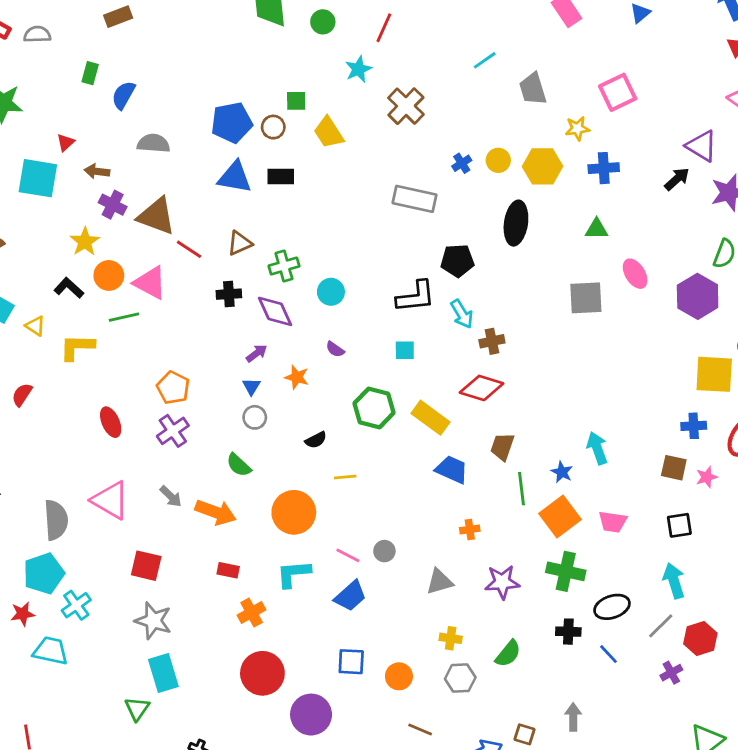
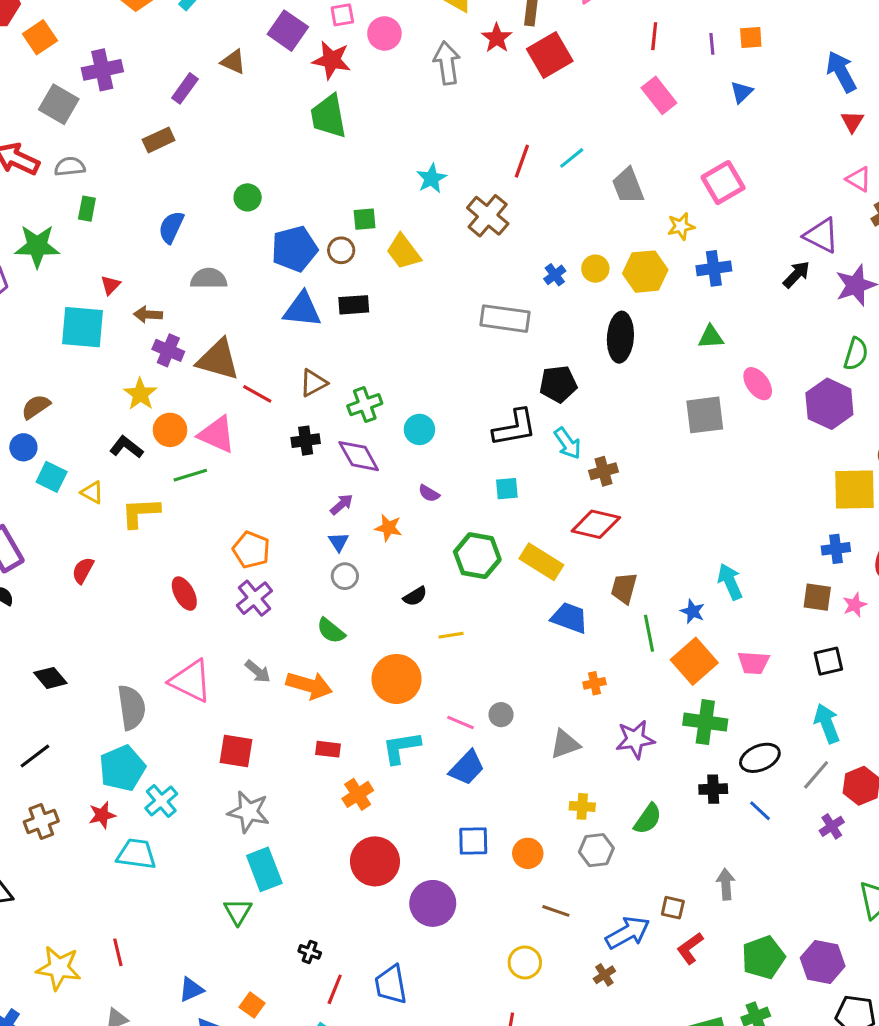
green circle: (323, 22) -> (248, 197), moved
red line: (384, 28) -> (522, 161), moved
green rectangle: (90, 73) -> (87, 209), moved

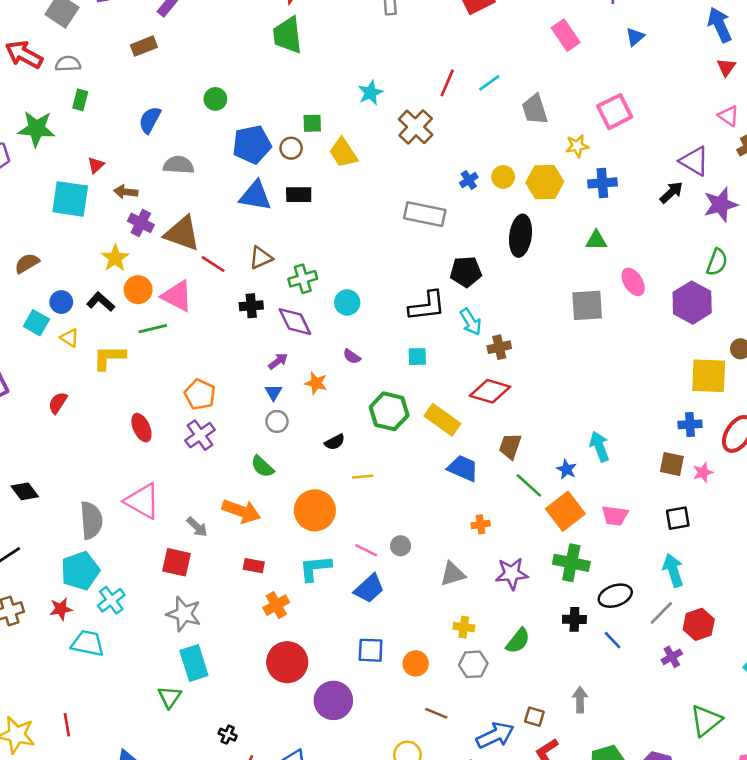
blue circle: (23, 447) -> (61, 302), moved
green line: (649, 633) -> (529, 485), turned -40
gray arrow: (258, 671) -> (197, 527), moved

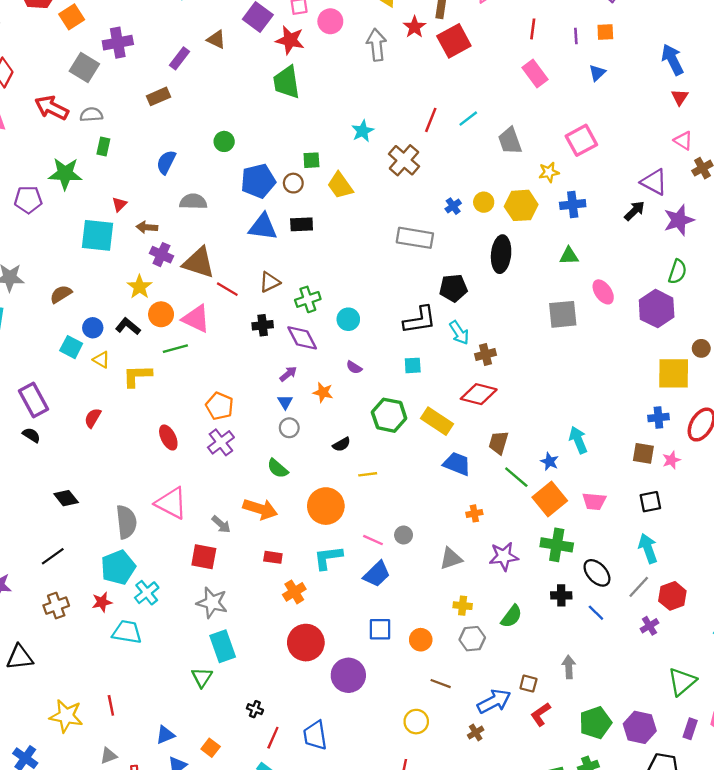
black ellipse: (615, 596) -> (597, 573), turned 68

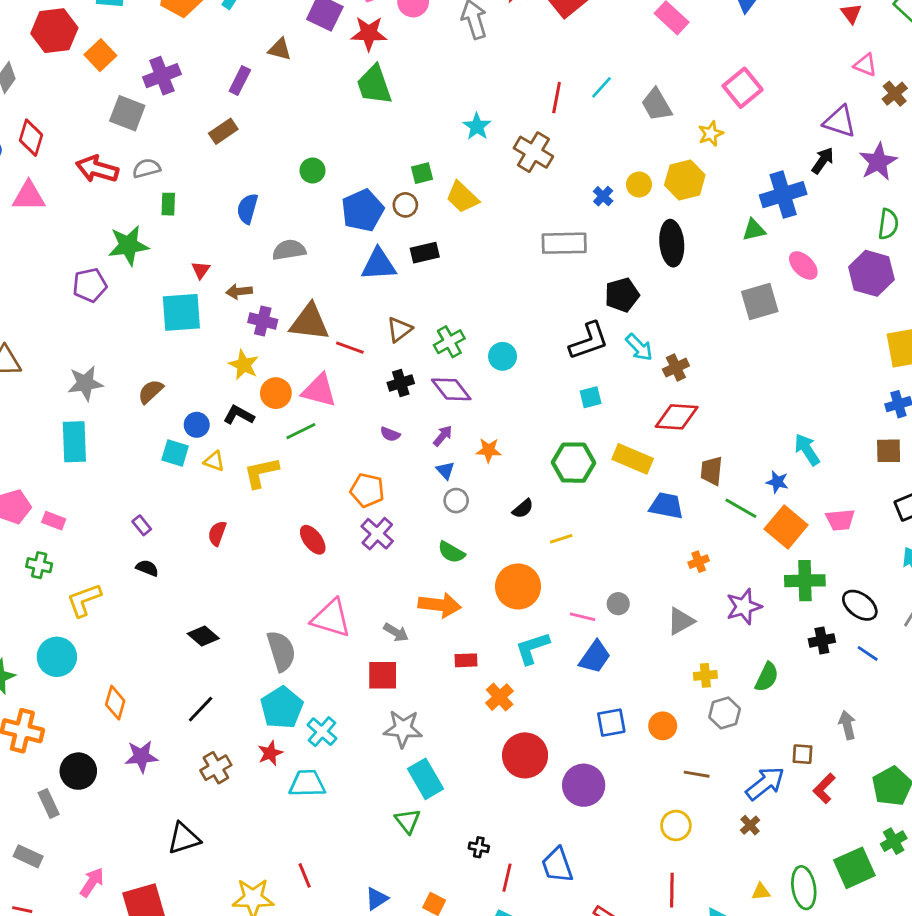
blue cross: (573, 204) -> (783, 195), moved, size x1.4
purple semicircle: (354, 367) -> (390, 434), moved
purple rectangle: (33, 400) -> (142, 525), size x0.5

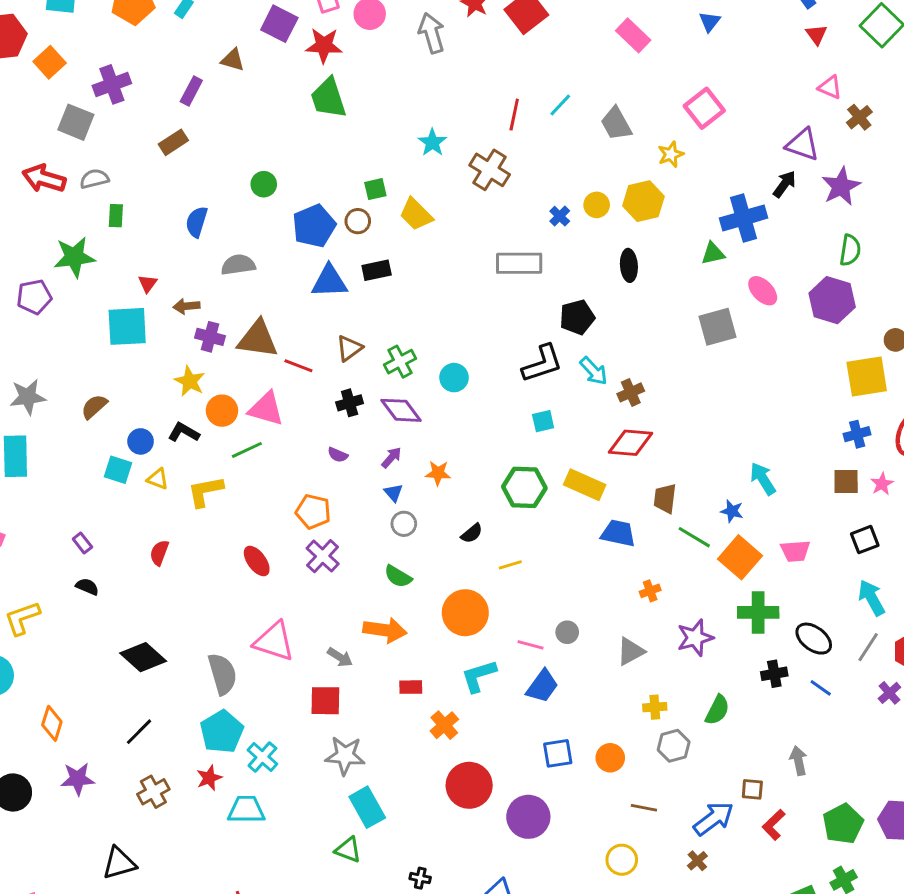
black ellipse: (672, 243) -> (629, 265), size x0.7
black diamond: (203, 636) -> (143, 657), size x1.4
green triangle: (408, 821) -> (348, 850), turned -32

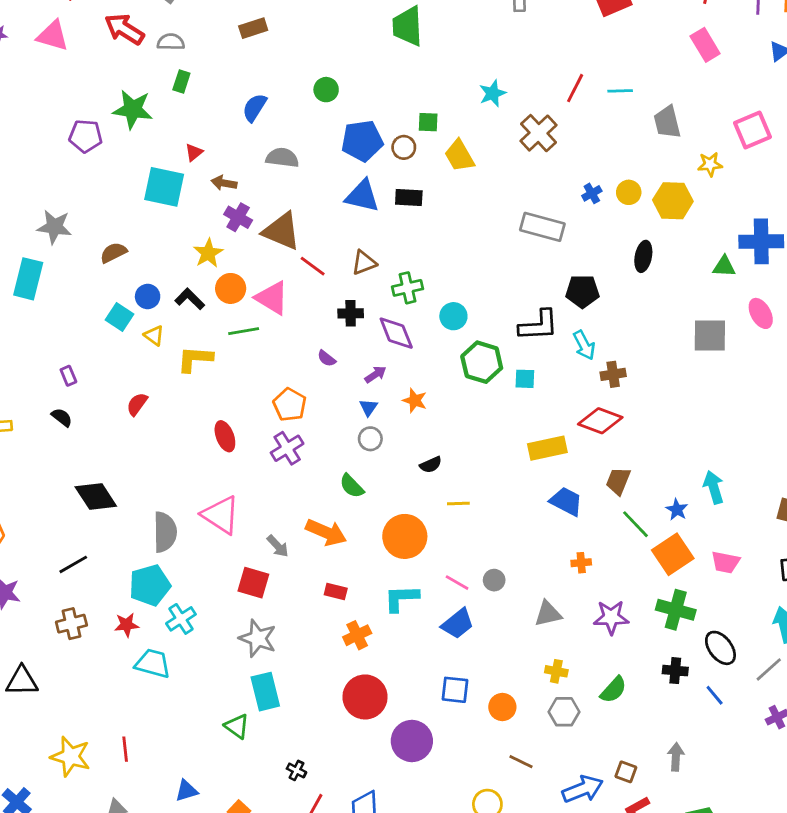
cyan line: (560, 105) -> (620, 91), turned 30
yellow rectangle: (585, 485) -> (547, 448), turned -51
green hexagon: (524, 487) -> (482, 362), moved

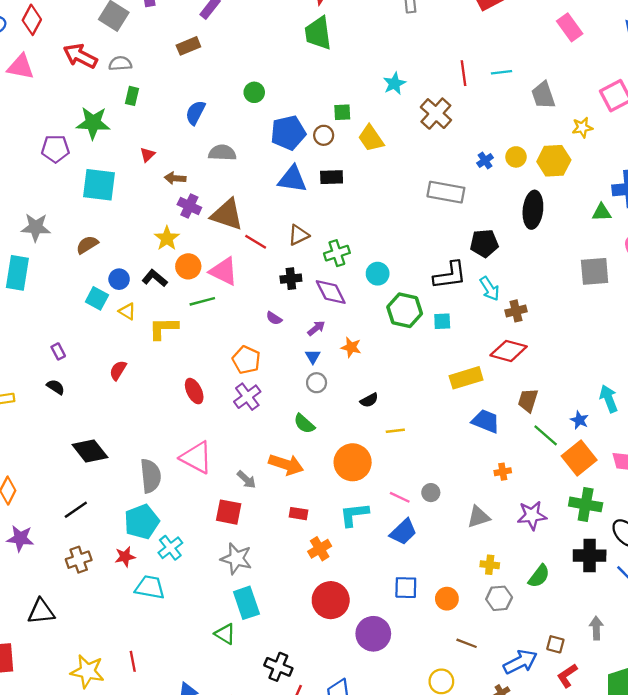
red line: (575, 88) -> (464, 73), turned -30
cyan square: (164, 187) -> (99, 185), moved
black ellipse: (643, 256) -> (533, 210), size x1.4
black cross: (675, 671) -> (590, 556), size x1.5
black cross: (296, 770) -> (278, 667), size x1.6

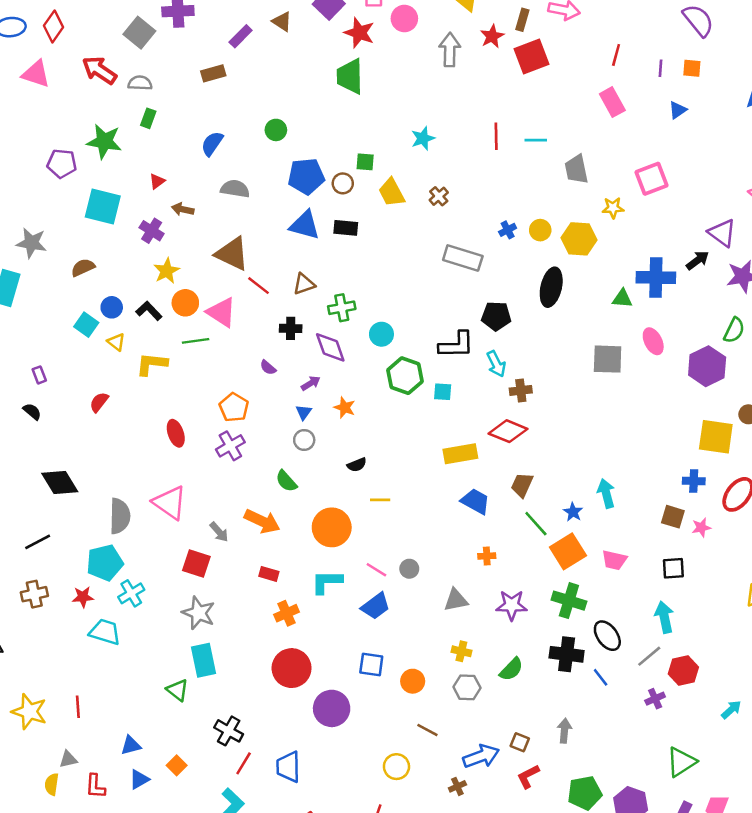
brown cross: (436, 114) -> (439, 196), moved, size x0.6
purple cross: (189, 206) -> (152, 231), moved

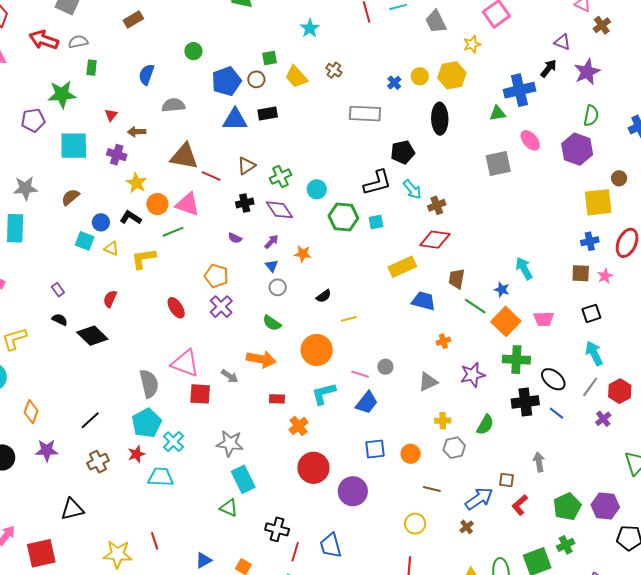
purple triangle: (722, 233) -> (562, 42), size x0.7
black diamond: (60, 483) -> (92, 336), moved
red square: (196, 564) -> (200, 394), moved

